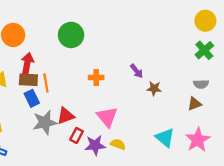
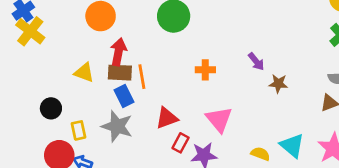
gray star: (45, 122) -> (117, 126), moved, turned 30
yellow semicircle: (118, 144) -> (260, 154), moved

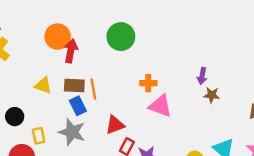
red arrow: (118, 52) -> (71, 51), moved
purple arrow: (256, 62) -> (202, 76), moved, turned 49
pink triangle: (219, 119) -> (160, 106), moved, turned -30

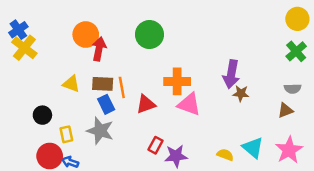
purple arrow: (202, 76) -> (231, 74), size x1.6
orange cross: (148, 83) -> (177, 81), size x1.5
red triangle: (115, 125) -> (146, 104), moved

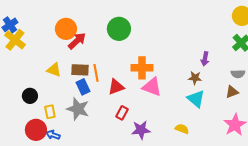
red arrow: (99, 49) -> (77, 41), turned 36
purple arrow: (231, 74) -> (205, 59), moved, size x0.6
red rectangle: (155, 145) -> (122, 113), moved
cyan triangle: (253, 148) -> (196, 99), moved

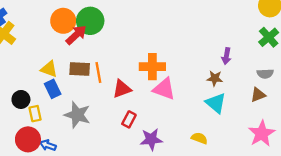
green circle: (119, 29) -> (90, 21), moved
blue rectangle: (83, 87) -> (53, 89), moved
yellow rectangle: (50, 112) -> (35, 114), moved

